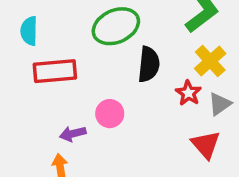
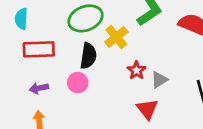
yellow cross: (210, 61) -> (116, 37), moved
black semicircle: (149, 64) -> (88, 56), moved
purple arrow: (73, 134) -> (39, 88), moved

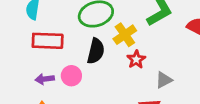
red star: (136, 70) -> (136, 59), moved
pink circle: (78, 83) -> (71, 76), moved

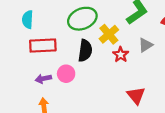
gray triangle: (164, 80) -> (146, 45), moved

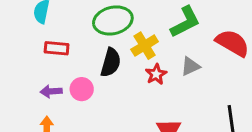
red rectangle: (43, 46) -> (57, 48), size x0.7

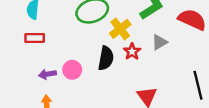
red rectangle: (57, 48) -> (35, 38), moved
black semicircle: (111, 63) -> (106, 58), moved

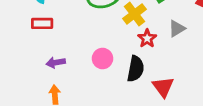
black semicircle: (106, 58) -> (136, 69), moved
pink circle: (72, 70) -> (103, 59), moved

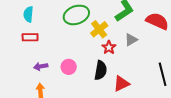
pink circle: (103, 59) -> (69, 67), moved
red triangle: (163, 87) -> (121, 84), turned 42

